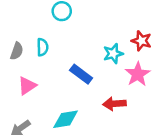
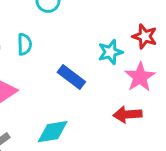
red arrow: (114, 104) -> (128, 114), moved

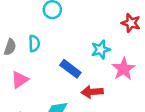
red star: (145, 36) -> (131, 23), moved
red arrow: (128, 114) -> (92, 92), moved

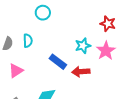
pink star: (124, 69) -> (106, 51), moved
red arrow: (92, 92) -> (81, 72), moved

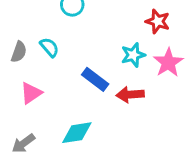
red star: (108, 24) -> (158, 21), moved
cyan semicircle: (28, 41) -> (49, 47), turned -40

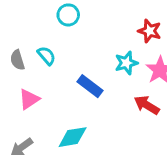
gray semicircle: (19, 52) -> (17, 60), turned 144
red arrow: (130, 95) -> (147, 105), moved, turned 35

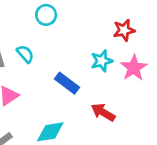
red star: (150, 31) -> (124, 30), turned -30
red arrow: (147, 105) -> (103, 112), moved

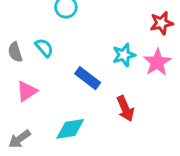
red star: (124, 30) -> (162, 23), moved
red arrow: (103, 112) -> (125, 109), turned -145

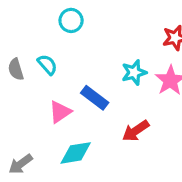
pink triangle: (27, 91) -> (60, 112), moved
red arrow: (125, 109) -> (136, 131), turned 80

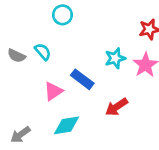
gray semicircle: (16, 69) -> (16, 56), turned -48

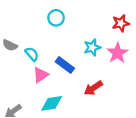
cyan circle: (63, 15) -> (56, 18), moved
cyan semicircle: (43, 52) -> (32, 54), moved

